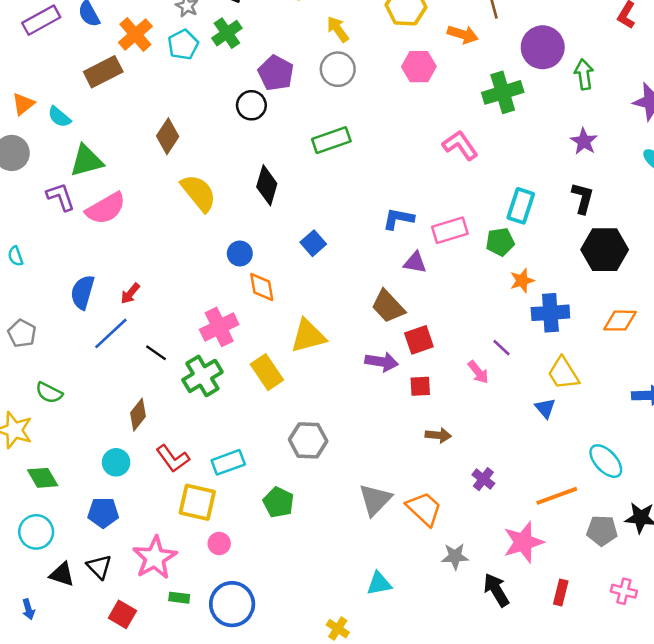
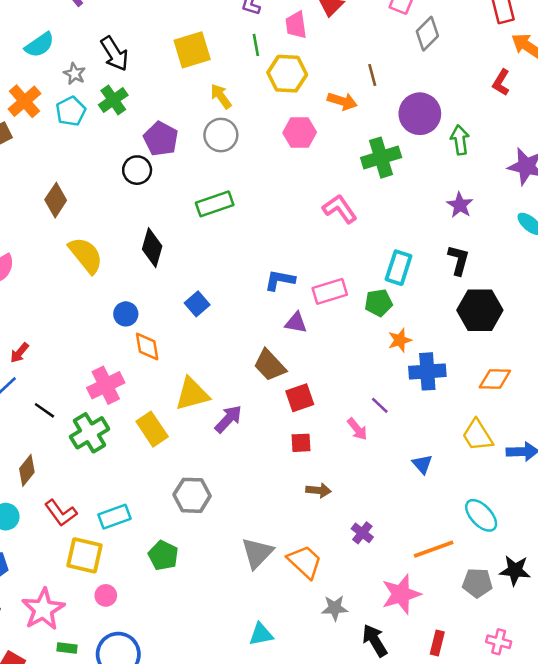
purple arrow: (382, 362) -> (228, 419), moved, turned -56
yellow trapezoid: (563, 373) -> (477, 435), moved

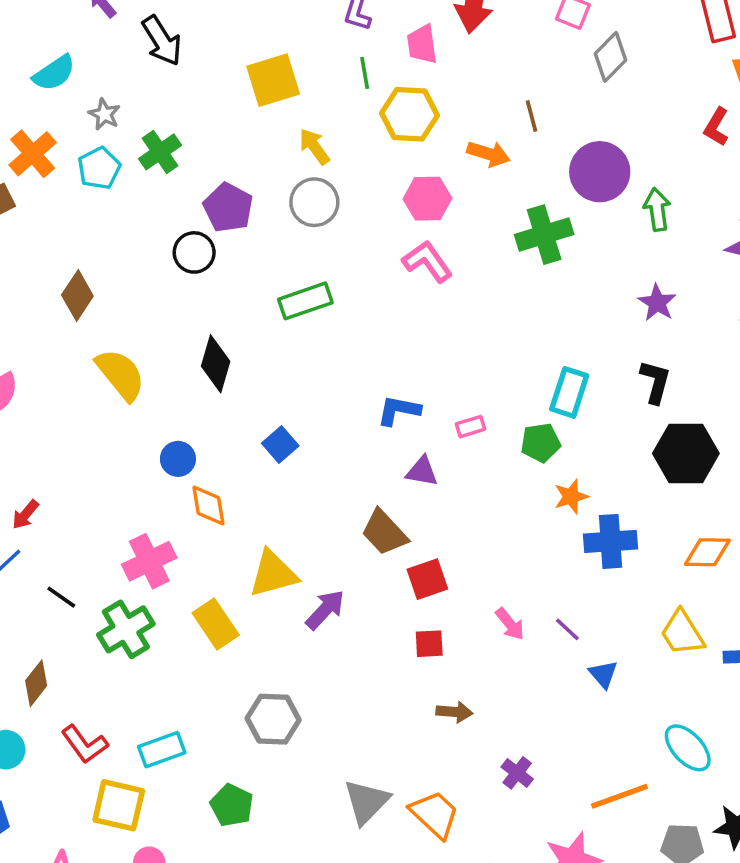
black arrow: (115, 54) -> (162, 41), moved
pink L-shape: (340, 209) -> (427, 261), moved
pink rectangle: (330, 291) -> (471, 427), size x0.6
purple line: (380, 405) -> (567, 629), moved

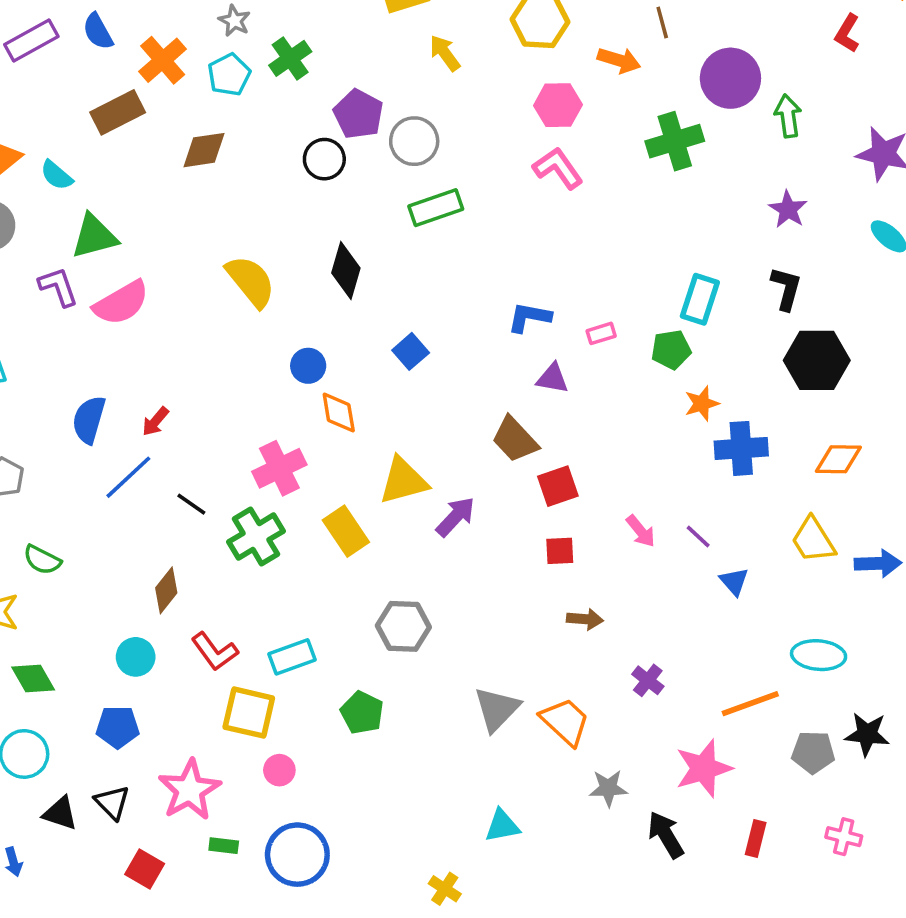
gray circle: (314, 202) -> (414, 141), moved
brown diamond: (77, 296) -> (204, 150), moved, turned 48
cyan ellipse: (688, 748) -> (819, 655), turned -42

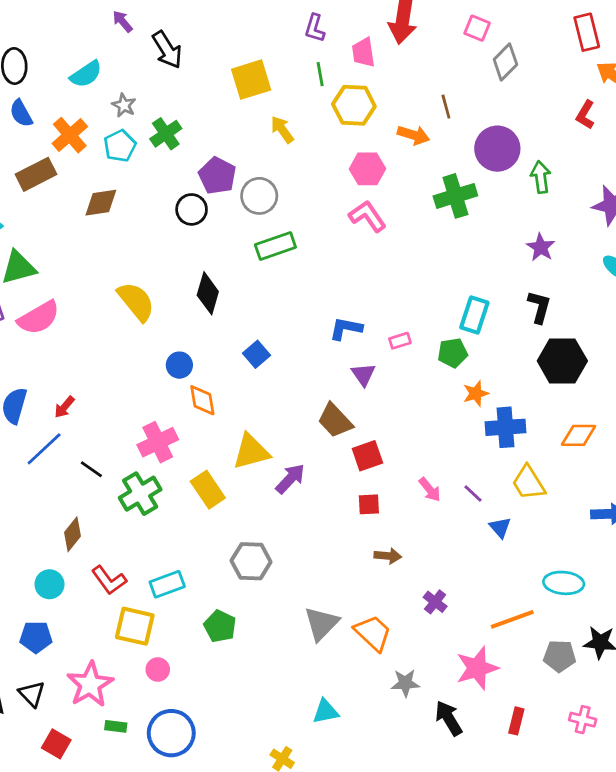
purple triangle: (553, 378) -> (363, 375), turned 45
yellow trapezoid: (813, 540) -> (528, 483), moved

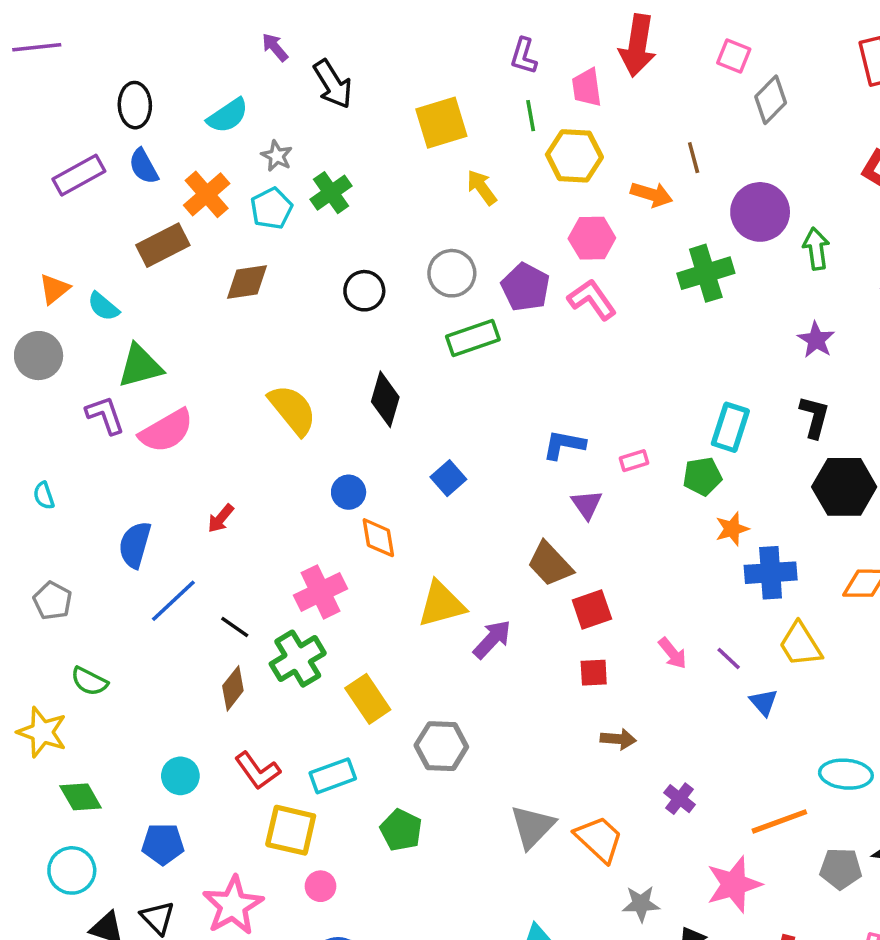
purple pentagon: (217, 176) -> (525, 287), moved
red arrow: (64, 407) -> (221, 518), moved
yellow rectangle: (208, 490) -> (368, 699), moved
brown diamond: (72, 534) -> (233, 688), moved

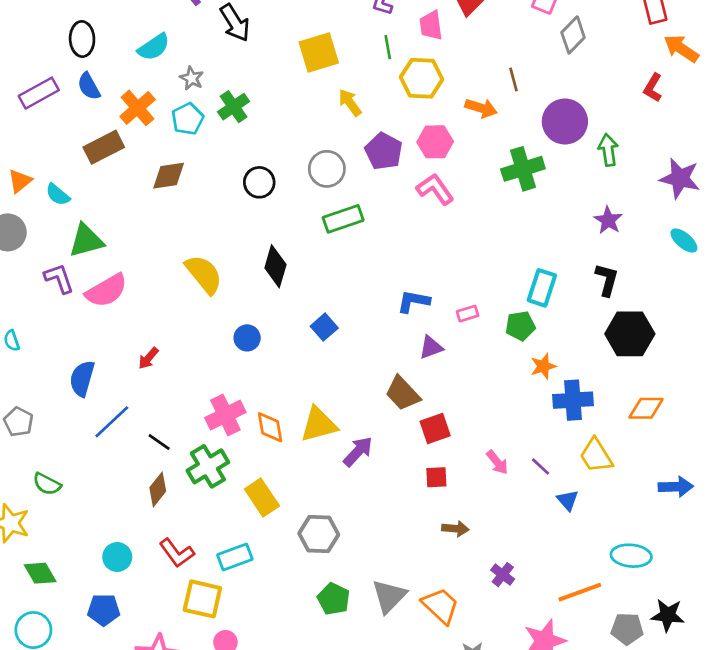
purple pentagon: (525, 287) -> (384, 151), moved
purple triangle: (587, 504) -> (431, 347), turned 45
orange diamond: (378, 538) -> (270, 427), moved
green pentagon: (401, 830) -> (334, 599), moved

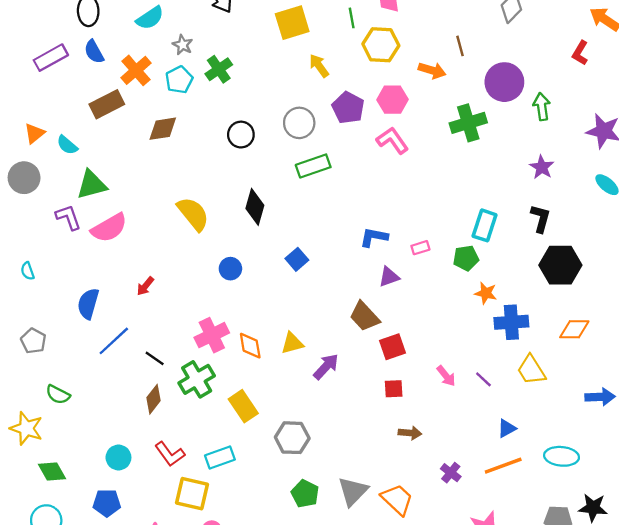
orange star: (543, 366) -> (486, 293), turned 30
yellow triangle: (319, 424) -> (292, 343), size x0.7
blue triangle: (568, 500) -> (507, 428), moved, turned 42
orange line: (580, 592) -> (503, 466), moved

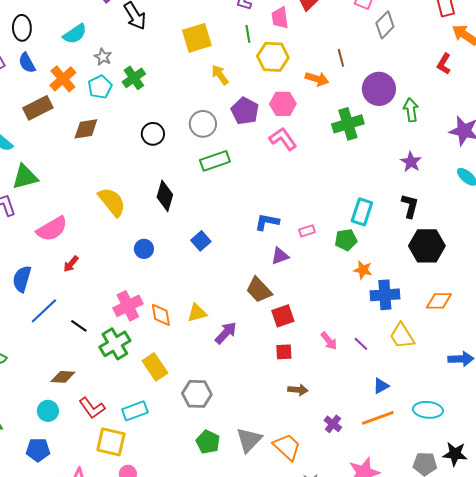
pink semicircle: (109, 228) -> (52, 229), moved
brown diamond: (153, 399) -> (63, 377), moved, turned 55

